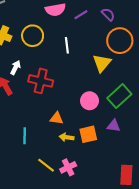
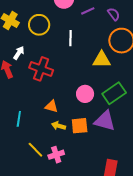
yellow triangle: (102, 63) -> (102, 60), turned 42
purple triangle: (114, 126) -> (105, 121), size x1.6

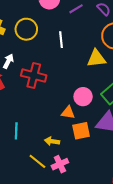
orange triangle: (51, 106) -> (68, 112), moved
yellow arrow: (59, 126) -> (52, 141), moved

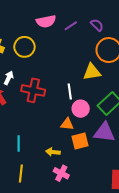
white line: (61, 40) -> (70, 92), moved
yellow line: (37, 161) -> (21, 174), moved, turned 60
pink cross: (60, 164) -> (61, 173), turned -35

